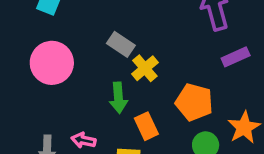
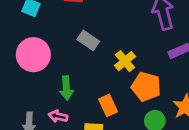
yellow cross: (145, 68) -> (125, 61), moved
green arrow: (118, 98) -> (66, 88), moved

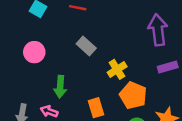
pink circle: (33, 55) -> (34, 52), size x0.7

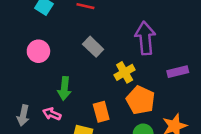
purple arrow: (158, 30) -> (145, 38), moved

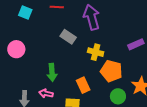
purple arrow: (145, 38) -> (92, 17), moved
pink circle: (38, 51) -> (16, 49), moved
yellow cross: (125, 72) -> (96, 52), turned -35

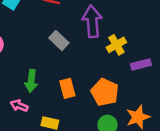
yellow cross: (96, 52) -> (116, 45), moved, turned 35
orange rectangle: (83, 85) -> (67, 88), moved

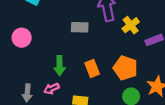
gray rectangle: (59, 40) -> (80, 27), turned -35
pink arrow: (19, 106) -> (51, 89), turned -40

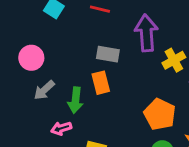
orange rectangle: (92, 68) -> (101, 83), moved
gray arrow: (27, 93) -> (44, 90), moved, turned 35

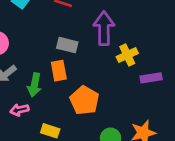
orange pentagon: (160, 114) -> (84, 100), moved

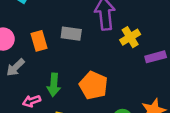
orange rectangle: (59, 71) -> (39, 41), moved
green arrow: (34, 85) -> (54, 85), moved

